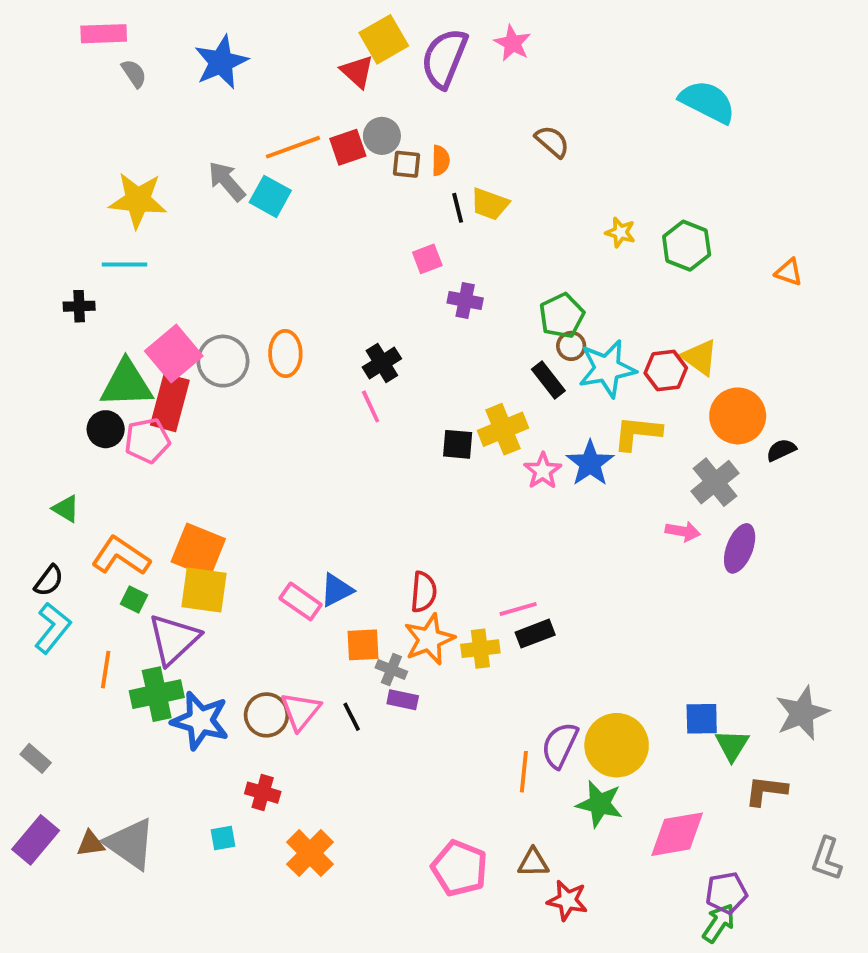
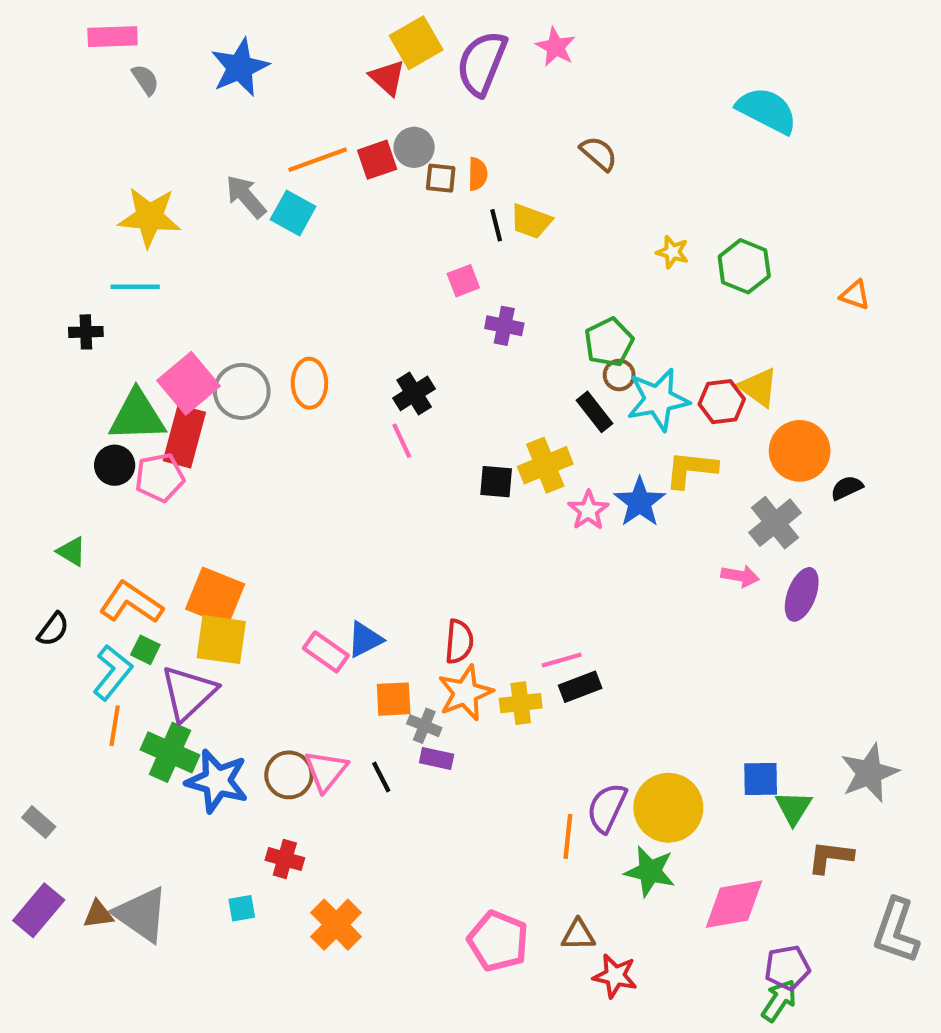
cyan L-shape: (53, 628) -> (113, 672), moved
green cross: (157, 694) -> (170, 752), turned 36
gray L-shape: (827, 859) -> (896, 931), size x1.4

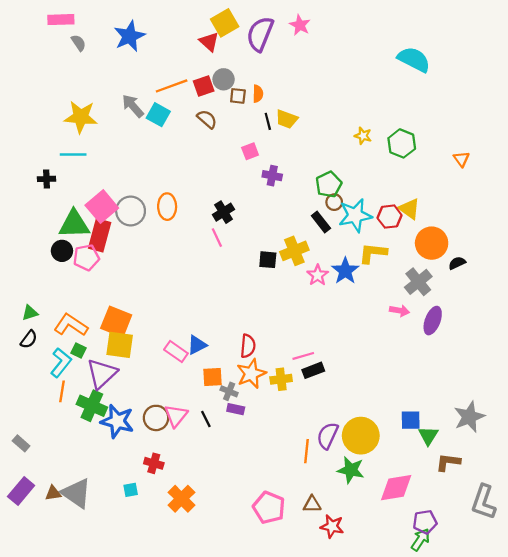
brown semicircle: (599, 153) -> (207, 119), moved
orange triangle: (855, 295) -> (461, 159), turned 35
green triangle: (72, 551) -> (30, 313), moved, turned -49

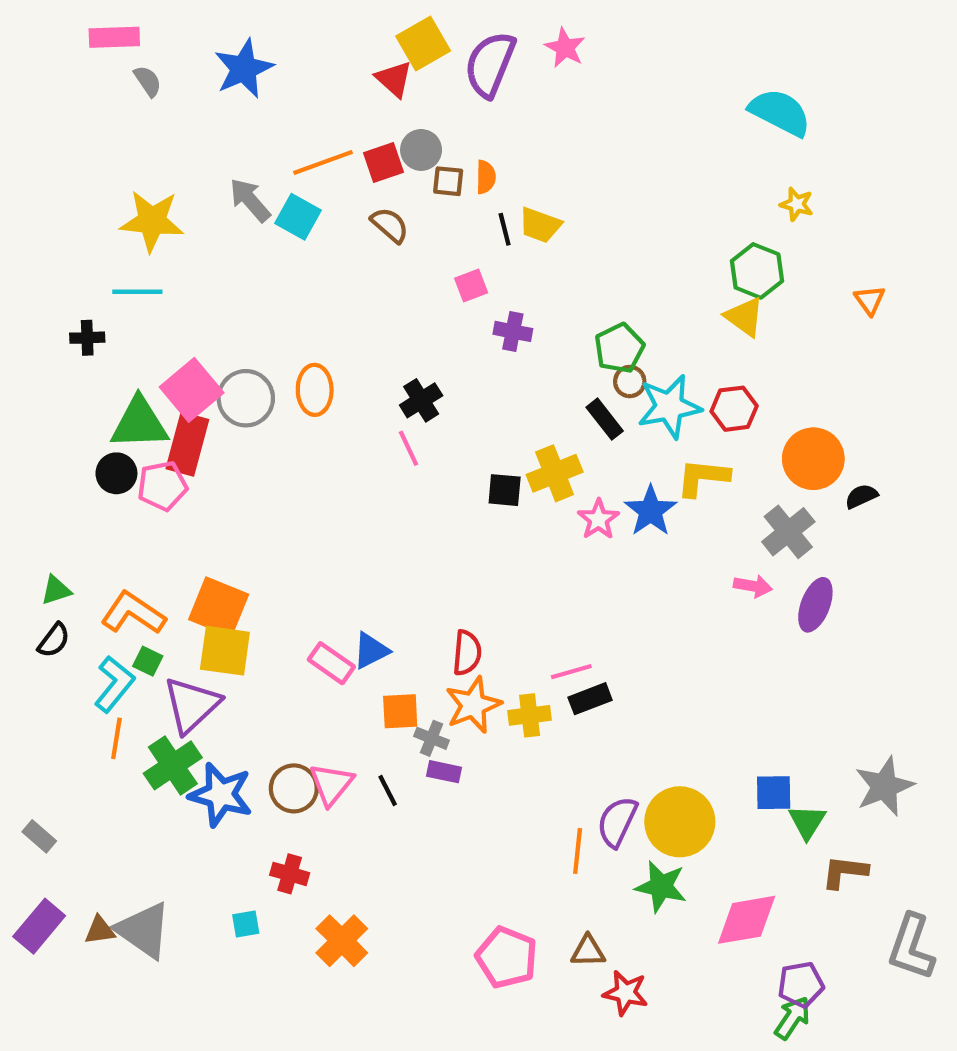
yellow star: (363, 136) -> (797, 204), moved
yellow triangle: (409, 209) -> (744, 317), moved
green cross: (92, 406) -> (173, 765), turned 32

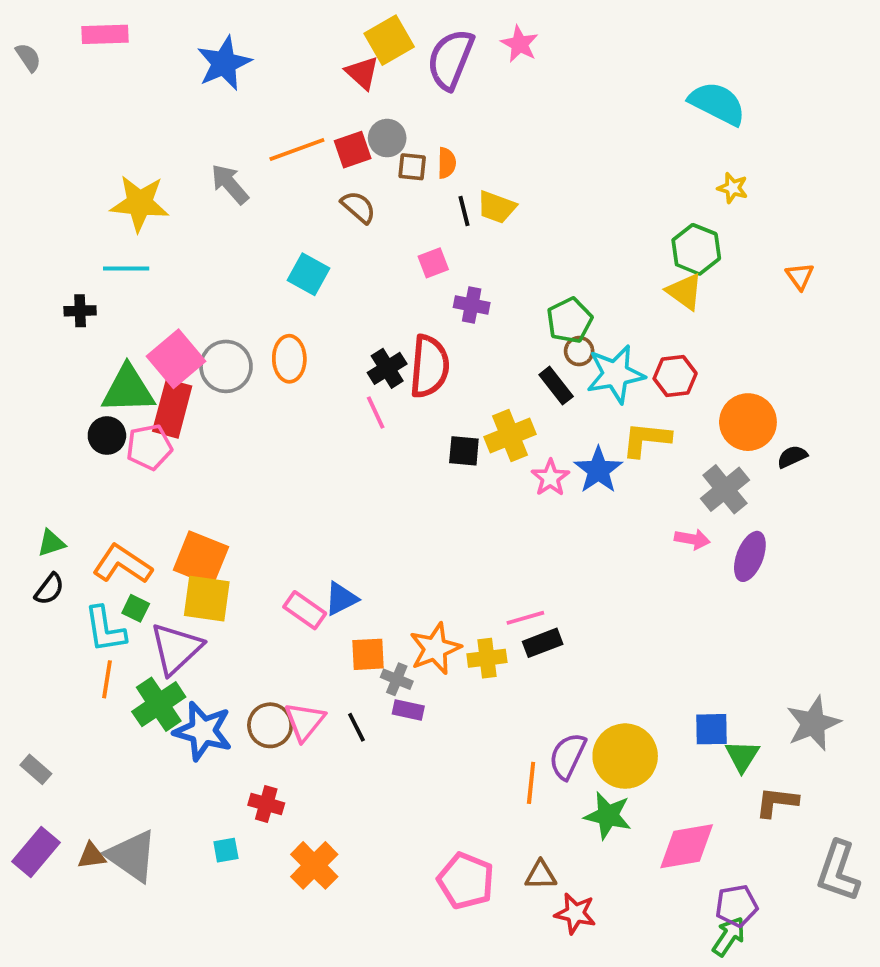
gray semicircle: (148, 81) -> (28, 57), moved
cyan square: (298, 217) -> (308, 274), moved
red semicircle: (467, 653) -> (429, 366), moved, size x1.5
cyan L-shape: (114, 684) -> (105, 629), turned 132

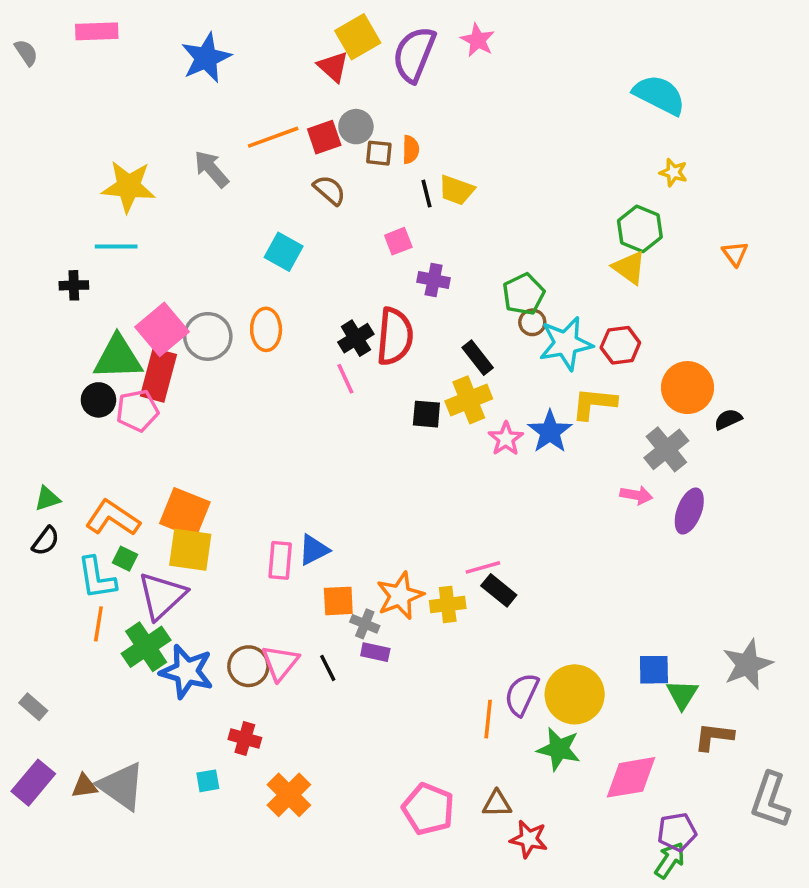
black rectangle: (556, 386) -> (478, 358), moved
pink rectangle: (305, 610) -> (280, 560), turned 60
black rectangle: (543, 643) -> (499, 590), turned 60

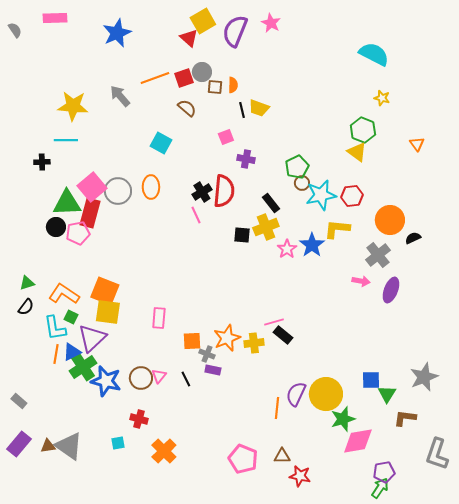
blue triangle: (314, 550) -> (72, 352), moved
pink triangle: (280, 663) -> (159, 376), size x0.7
green star: (559, 749) -> (343, 419), moved, turned -30

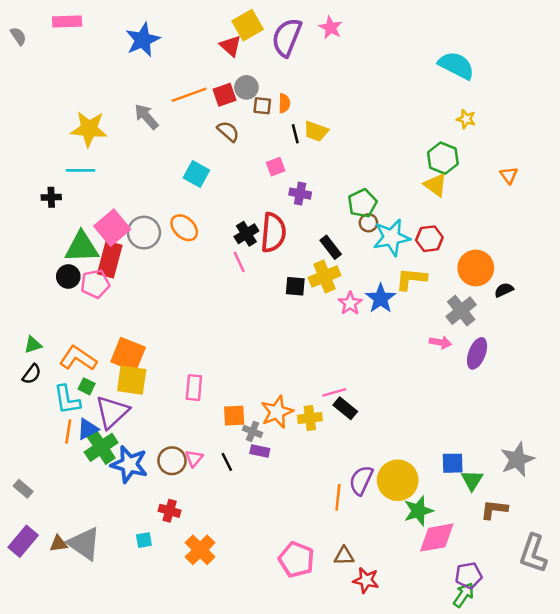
orange ellipse: (151, 187) -> (184, 228), turned -45

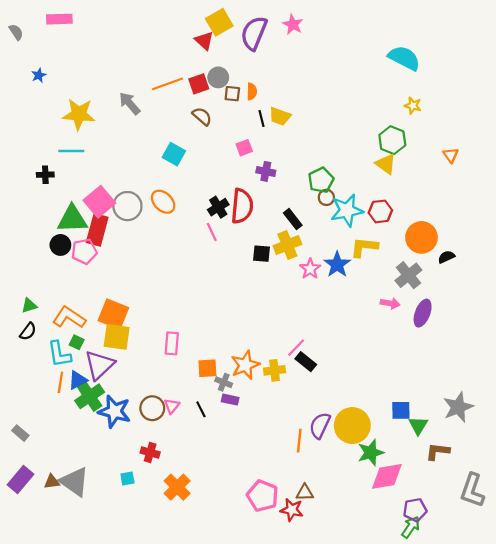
blue star: (143, 40) -> (39, 75), moved, size x0.5
pink line: (334, 392) -> (296, 348), turned -30
red star: (366, 580) -> (292, 510), moved

